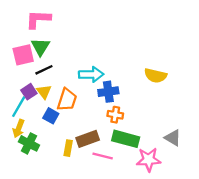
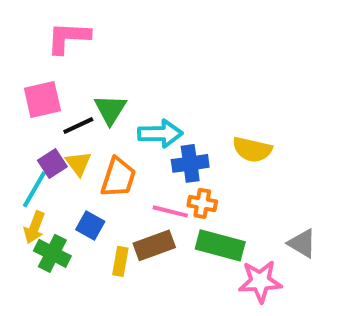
green triangle: (40, 47) -> (110, 110), moved
yellow semicircle: (155, 76) -> (252, 149), moved
blue square: (51, 116) -> (90, 225), moved
pink line: (103, 156) -> (170, 211), moved

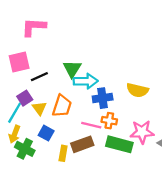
green triangle: (110, 110) -> (72, 69), moved
yellow triangle: (78, 163) -> (39, 108), moved
pink star: (260, 281) -> (142, 132), moved

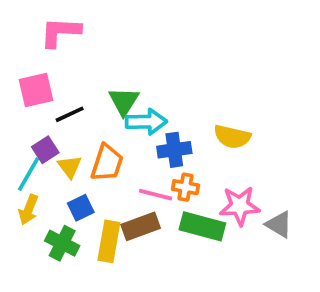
blue square: (46, 133) -> (81, 208), turned 35
green cross: (25, 149) -> (62, 243), moved
yellow rectangle: (63, 153) -> (109, 241), size x1.5

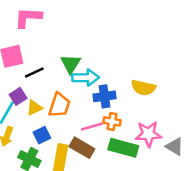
yellow triangle: (70, 167) -> (34, 108), turned 42
pink line: (156, 195) -> (92, 126), turned -30
brown rectangle: (141, 226) -> (82, 148), turned 50

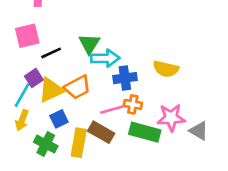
orange trapezoid: (59, 105) -> (77, 87), turned 44
yellow triangle: (34, 108) -> (51, 90), size x1.5

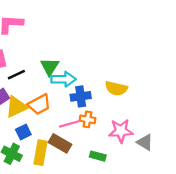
green rectangle: (145, 132) -> (98, 156), moved, size x0.6

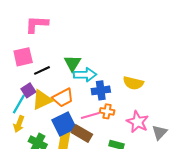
pink star: (121, 131) -> (137, 122), turned 30
blue square: (23, 132) -> (64, 124), moved, size x1.6
gray triangle: (145, 142) -> (160, 132), turned 42

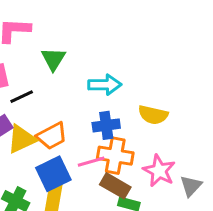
green triangle: (72, 63) -> (53, 59), moved
cyan arrow: (85, 75) -> (105, 85), moved
orange cross: (107, 111) -> (115, 156), size x1.6
brown rectangle: (82, 133) -> (115, 186), moved

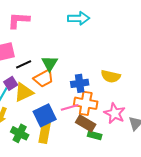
green triangle: (53, 59) -> (50, 63), moved
cyan arrow: (105, 85) -> (79, 18), moved
orange trapezoid: (52, 136) -> (44, 78), moved

